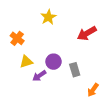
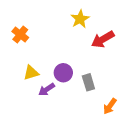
yellow star: (48, 17) -> (80, 19), moved
orange cross: (17, 38) -> (20, 35), moved

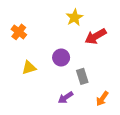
purple circle: (63, 73) -> (61, 58), moved
purple arrow: (47, 89) -> (66, 98), moved

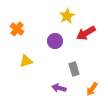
purple circle: (61, 58) -> (55, 41), moved
purple arrow: (66, 98) -> (59, 88), turned 48

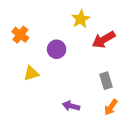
purple circle: (55, 41) -> (57, 49), moved
gray rectangle: (74, 69) -> (106, 81), moved

